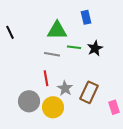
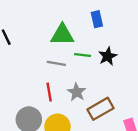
gray star: (65, 88) -> (77, 92), moved
brown rectangle: (89, 92) -> (100, 109), turned 35

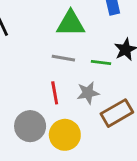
green line: (83, 55) -> (101, 62), moved
gray star: (77, 92) -> (88, 93), turned 30

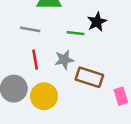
gray line: (63, 58) -> (30, 29), moved
brown rectangle: (117, 113) -> (89, 77), turned 48

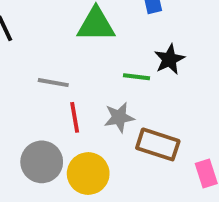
gray line: (30, 29) -> (53, 83), moved

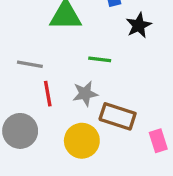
black star: (169, 59) -> (139, 25), moved
yellow circle: (88, 174) -> (82, 141), moved

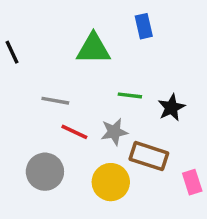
black star: (139, 25) -> (171, 108), moved
red line: (48, 94) -> (74, 132), turned -55

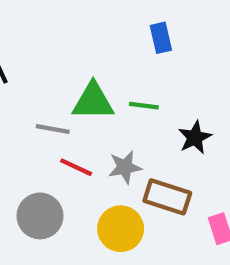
green triangle: (93, 49) -> (93, 101), moved
green line: (130, 95) -> (144, 106), moved

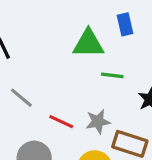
green triangle: (93, 101) -> (88, 44), moved
gray line: (53, 129) -> (21, 98), moved, turned 30

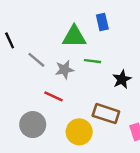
gray line: (21, 98) -> (36, 60), moved
gray star: (98, 122) -> (64, 70), moved

